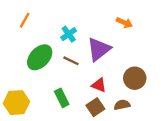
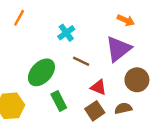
purple triangle: (99, 49) -> (118, 49), moved
green ellipse: (40, 57) -> (41, 72), moved
brown line: (71, 61) -> (81, 61), moved

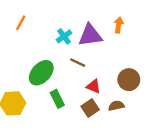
orange arrow: (126, 20) -> (119, 25), turned -105
purple triangle: (118, 49) -> (90, 35), moved, turned 30

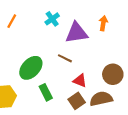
cyan cross: (64, 36) -> (52, 19), moved
brown semicircle: (116, 106) -> (101, 99), size x1.5

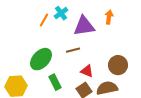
orange line: (12, 21) -> (44, 20), moved
brown line: (65, 58) -> (73, 50), turned -40

